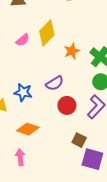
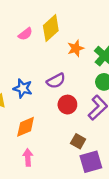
orange diamond: (28, 129) -> (26, 127), turned -45
pink arrow: (20, 157) -> (28, 157), moved
purple square: (92, 159) -> (91, 162), turned -35

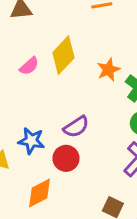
orange star: (76, 48) -> (108, 70), moved
red circle: (67, 105) -> (66, 158), moved

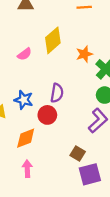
pink semicircle: (29, 66) -> (24, 54), moved
purple semicircle: (76, 127) -> (57, 93), turned -54

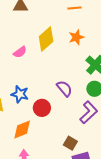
orange star: (84, 54) -> (76, 37), moved
purple semicircle: (57, 93) -> (64, 89), moved, turned -48

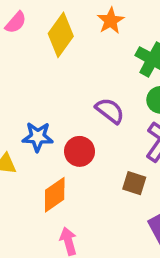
pink semicircle: (20, 52) -> (16, 22), moved
brown square: (70, 143) -> (134, 183), moved

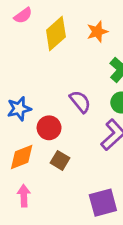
blue star: (38, 137) -> (19, 109), turned -30
brown square: (134, 183) -> (60, 160), moved

